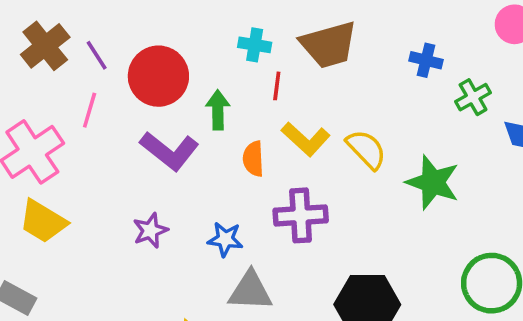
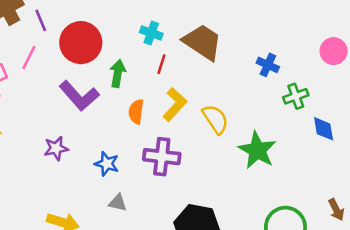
brown trapezoid: (329, 45) -> (202, 42), turned -141
yellow L-shape: (306, 139) -> (175, 104), turned -100
gray triangle: (250, 291) -> (118, 203), size x0.6

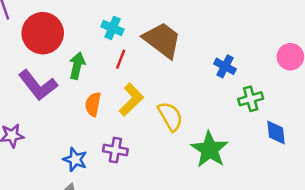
purple cross: (162, 157) -> (115, 150), size x0.7
blue star: (107, 164) -> (75, 159), moved

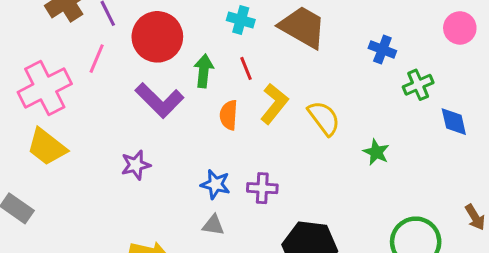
red line: (121, 59) -> (246, 68), moved, turned -36
purple cross: (115, 150) -> (262, 188), moved
green star: (210, 150) -> (376, 152), size x0.6

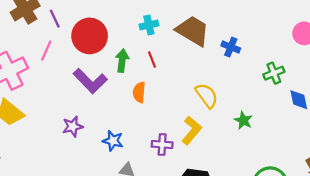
cyan cross: (241, 20) -> (149, 25), turned -30
blue cross: (382, 49) -> (231, 47), moved
yellow L-shape: (274, 104) -> (192, 130), moved
blue star: (216, 184) -> (113, 141), moved

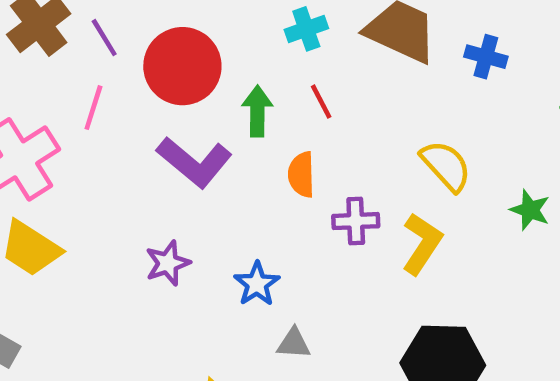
blue star: (113, 141) -> (257, 284), turned 30
purple cross: (162, 144) -> (356, 221), moved

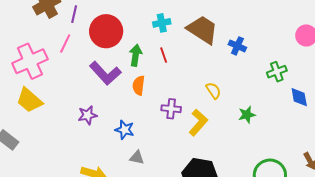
purple line: (104, 38) -> (74, 14), turned 36
yellow semicircle: (446, 166) -> (213, 90), size x0.7
orange semicircle: (301, 175) -> (139, 85), moved
green star: (530, 210) -> (247, 115), turned 30
blue star: (257, 284) -> (125, 130), turned -30

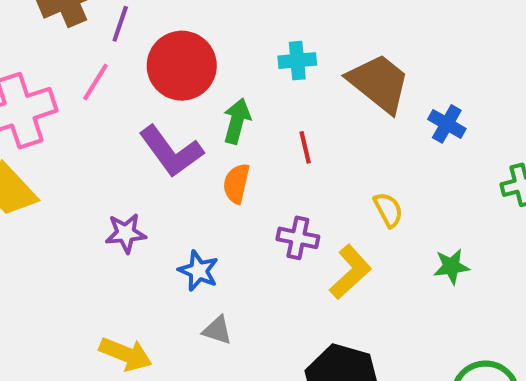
red line: (164, 55) -> (305, 147), moved

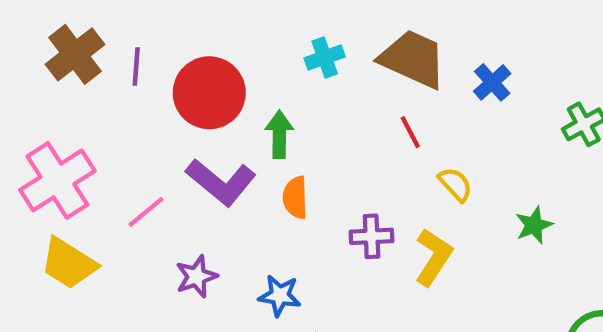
pink line: (96, 82) -> (146, 212), moved, turned 33
blue cross: (447, 124) -> (492, 82), turned 33
red line: (305, 147) -> (410, 132), moved

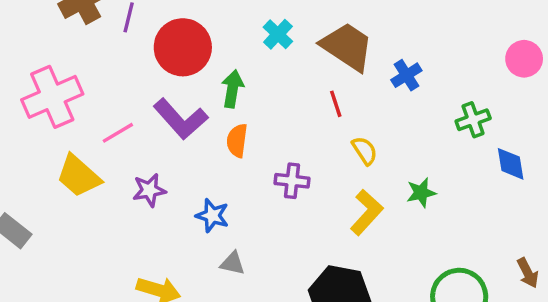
cyan cross: (325, 57) -> (278, 34), turned -36
yellow L-shape: (433, 257) -> (367, 212), moved
yellow trapezoid: (69, 263) -> (79, 176), moved

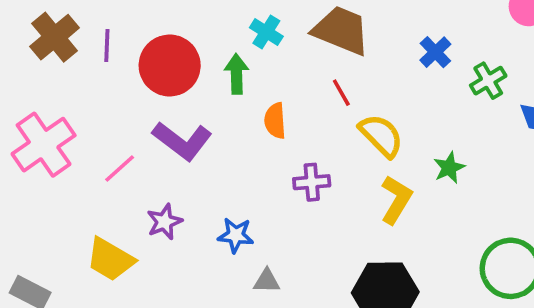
blue cross: (406, 75) -> (435, 52), moved
green arrow: (233, 89) -> (237, 74), moved
orange semicircle: (237, 141) -> (275, 121), moved
yellow semicircle: (365, 151) -> (381, 135), size x1.5
yellow trapezoid: (79, 176) -> (110, 259), moved

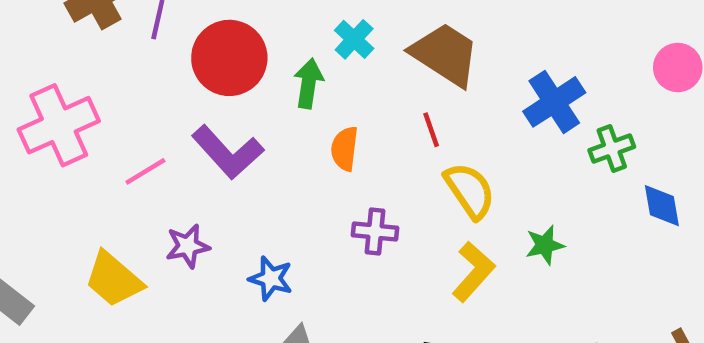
blue cross: (435, 52) -> (554, 102), size x1.5

